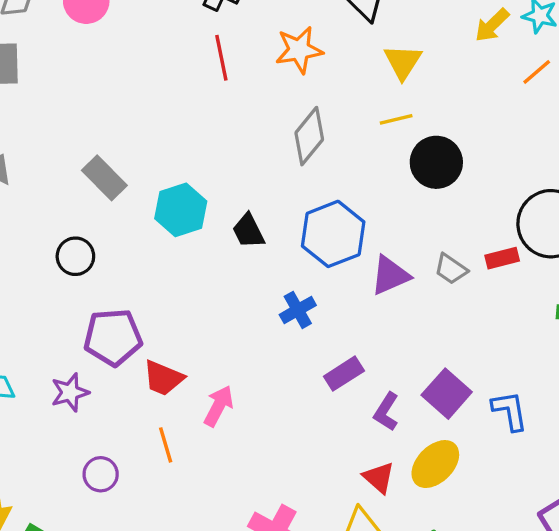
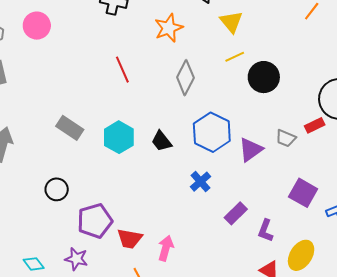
red line: (221, 58) -> (122, 70), moved
black circle: (75, 256) -> (57, 189), moved
purple star: (70, 392) -> (76, 259), turned -30
purple square: (447, 394) -> (303, 193), moved

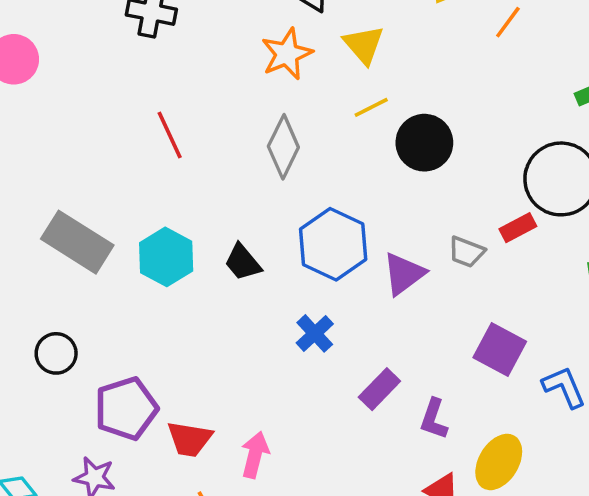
orange star: (169, 28) -> (287, 54), moved
gray rectangle: (70, 128) -> (77, 242), size x1.4

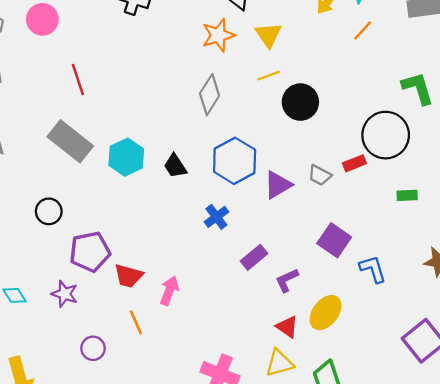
red line: (170, 135) -> (78, 80), moved
purple L-shape: (434, 419) -> (287, 280), turned 40

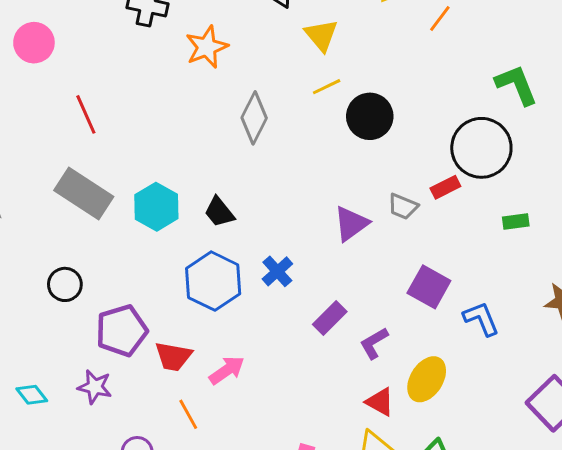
orange star: (218, 35) -> (207, 47), moved
blue hexagon: (235, 161) -> (213, 281), moved
pink arrow: (169, 291) -> (227, 370), turned 40

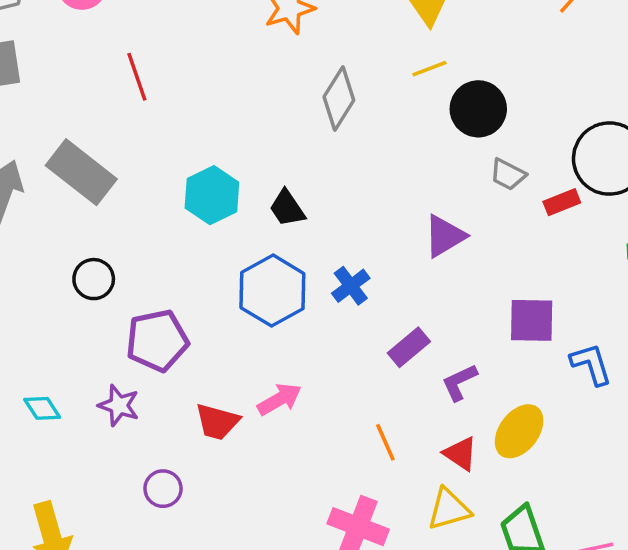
gray rectangle: (84, 193) -> (81, 172), moved
gray trapezoid: (403, 206) -> (508, 174), moved
purple square: (429, 287) -> (532, 320), turned -33
red trapezoid: (173, 356) -> (217, 422), moved
orange line: (188, 414) -> (385, 442), moved

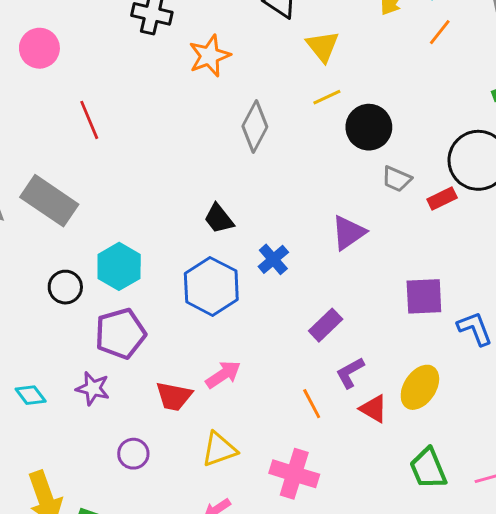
cyan hexagon: (212, 195) -> (119, 266), moved
blue cross: (351, 286) -> (273, 259), moved
purple L-shape: (459, 382) -> (350, 373), moved
yellow triangle: (449, 509) -> (219, 449), moved

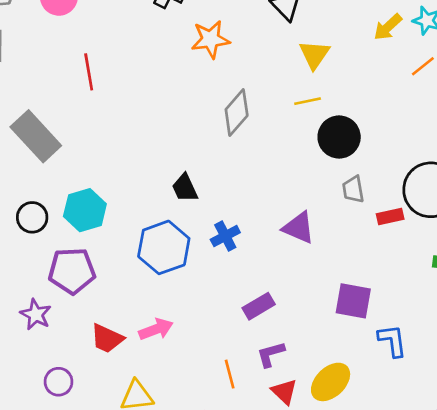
gray trapezoid: (397, 179) -> (353, 189), turned 44
purple triangle: (348, 233) -> (299, 228), turned 45

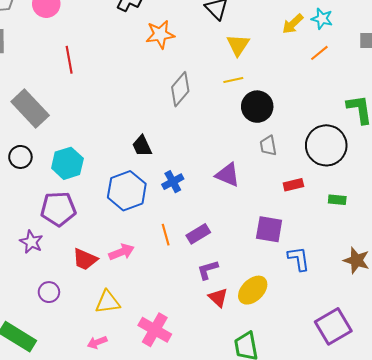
black circle: (32, 217) -> (20, 157), moved
red rectangle: (390, 217) -> (293, 185), moved
orange line: (230, 374) -> (166, 235), moved

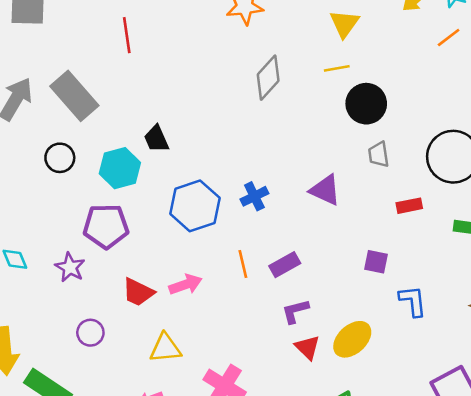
black trapezoid: (142, 146) -> (156, 139), moved
purple square: (269, 229) -> (376, 262), size x0.7

